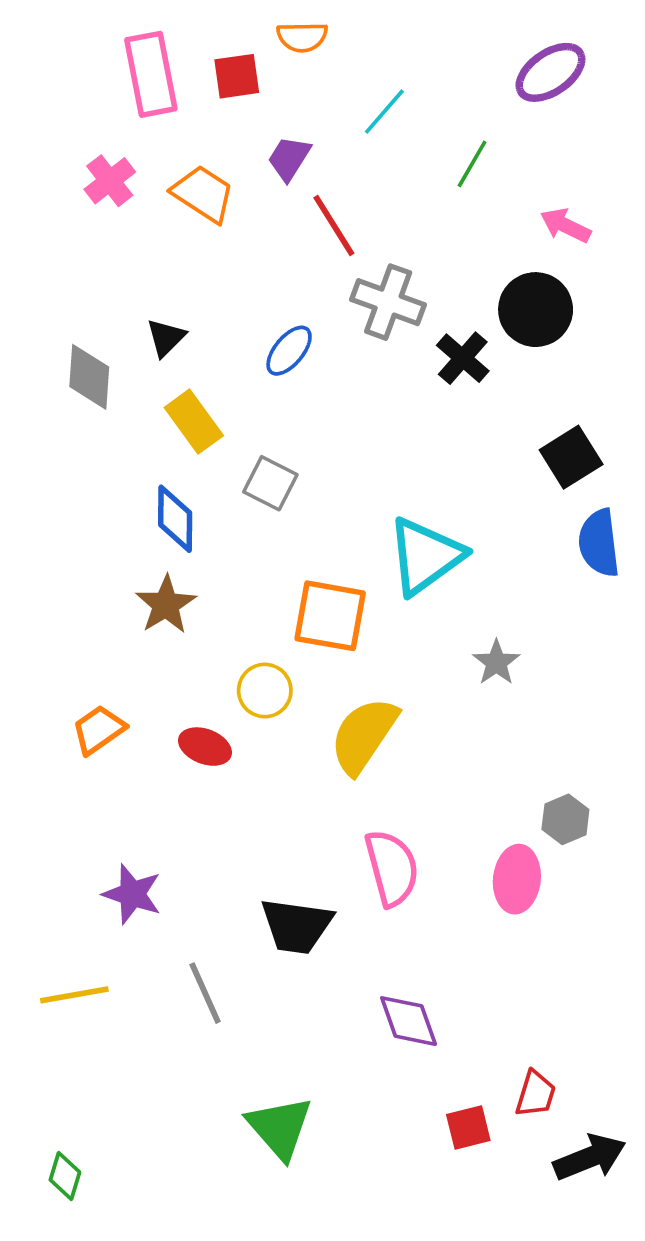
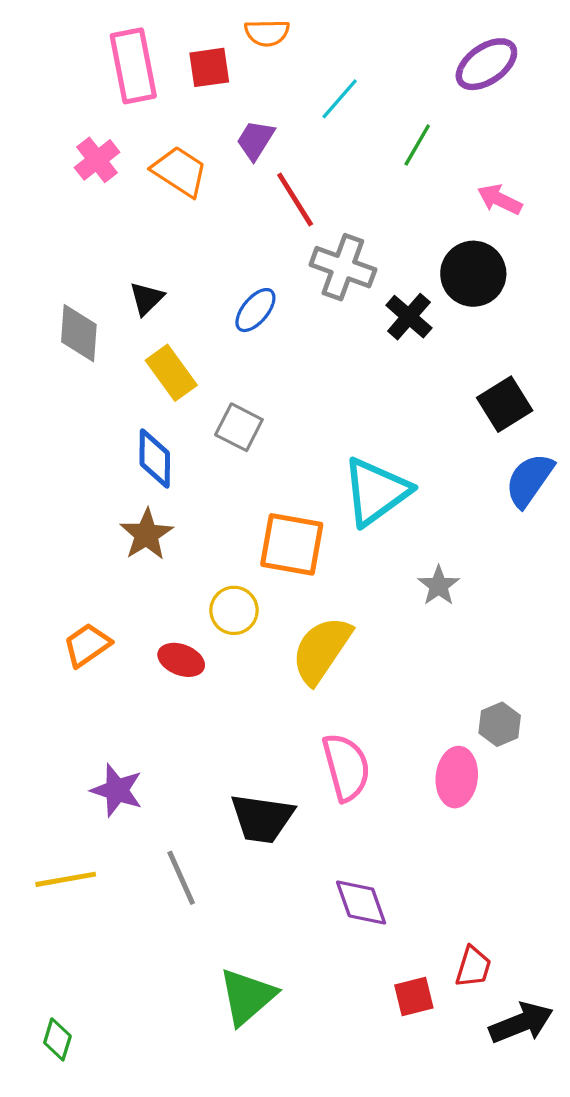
blue semicircle: (599, 543) -> (529, 480), turned 42
green triangle: (280, 1127) -> (247, 997), turned 30

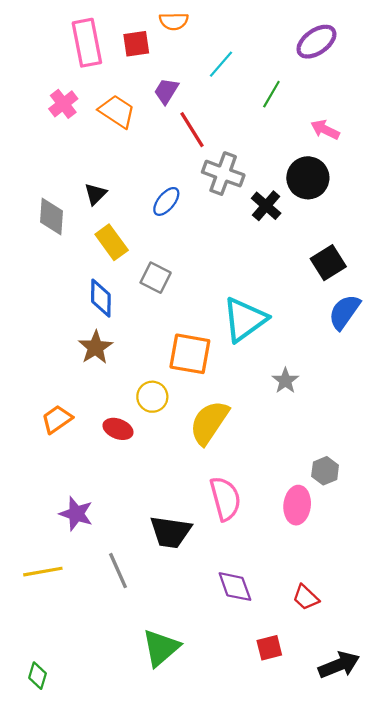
red trapezoid: (473, 967) -> (306, 597), moved, turned 116

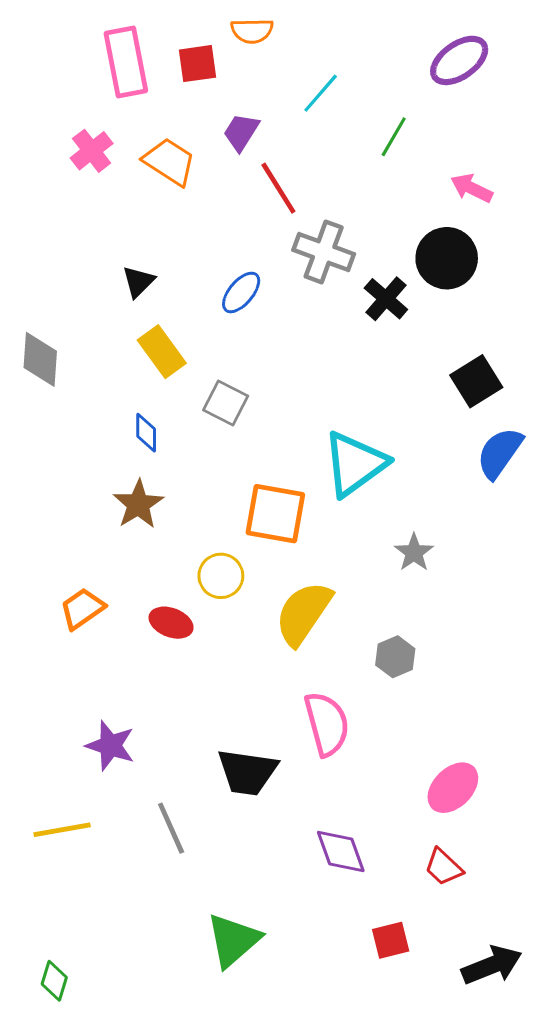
gray diamond: (51, 216) -> (40, 359), moved
blue diamond: (101, 298) -> (146, 433), size x0.7
gray hexagon: (325, 471) -> (395, 657), moved
pink ellipse: (297, 505) -> (453, 788), moved, turned 39

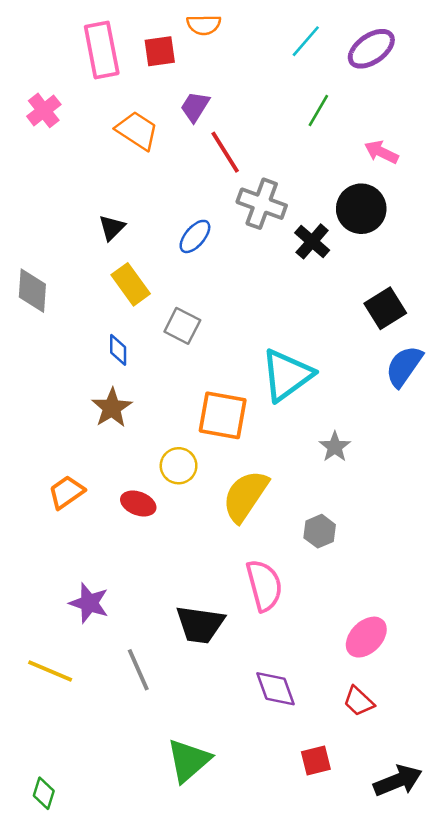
cyan line: (321, 93) -> (306, 41), moved
pink cross: (92, 151) -> (44, 110), moved
yellow line: (62, 830) -> (50, 671), turned 33

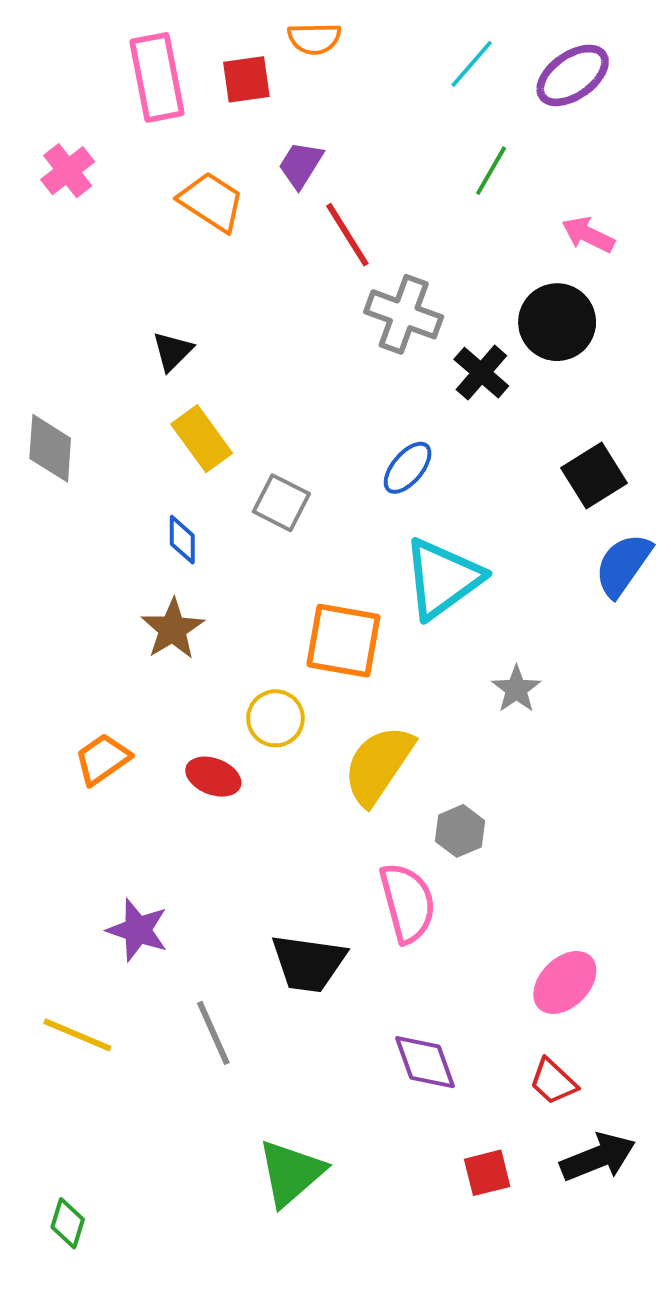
blue ellipse: (195, 236) -> (408, 468), moved
gray hexagon: (320, 531) -> (460, 831), moved
black arrow: (398, 781) -> (598, 1157), moved

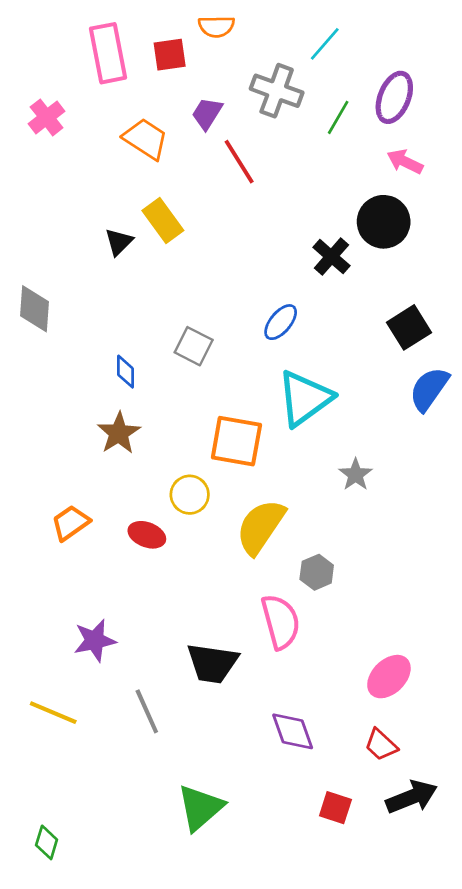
purple ellipse: (573, 75) -> (394, 97), moved, turned -33
gray cross: (404, 314) -> (277, 91), moved
yellow rectangle: (202, 439) -> (163, 220), moved
purple star: (138, 930) -> (95, 640), turned -30
red square: (487, 1173) -> (335, 808), turned 32

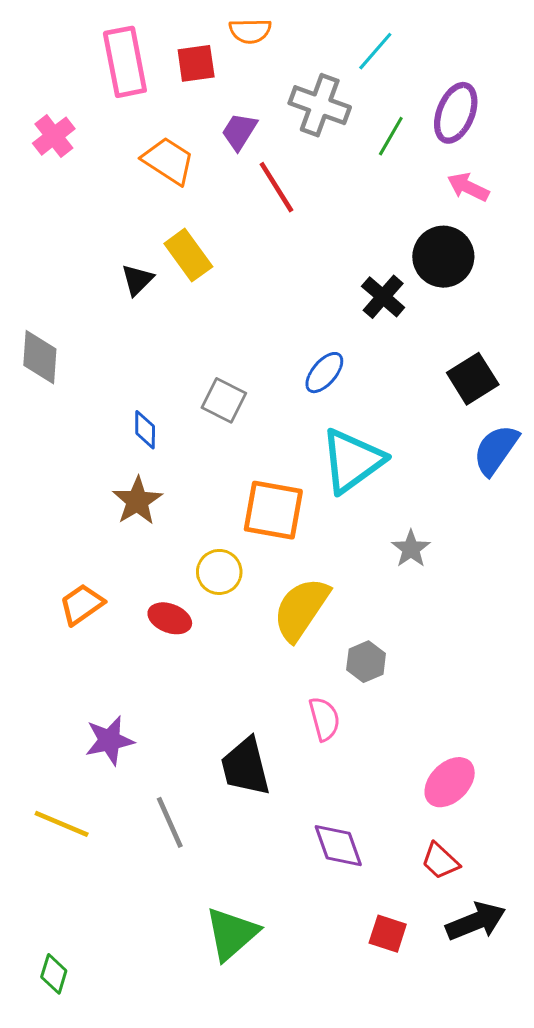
pink semicircle: (281, 622) -> (324, 719), size x0.7
black trapezoid: (212, 663) -> (245, 767), turned 68

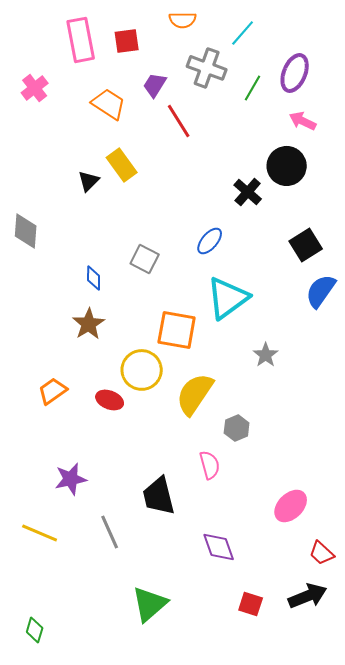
orange semicircle: (250, 31) -> (183, 20), moved
yellow circle: (219, 572) -> (142, 370), size x1.4
red trapezoid: (440, 861) -> (322, 553), moved

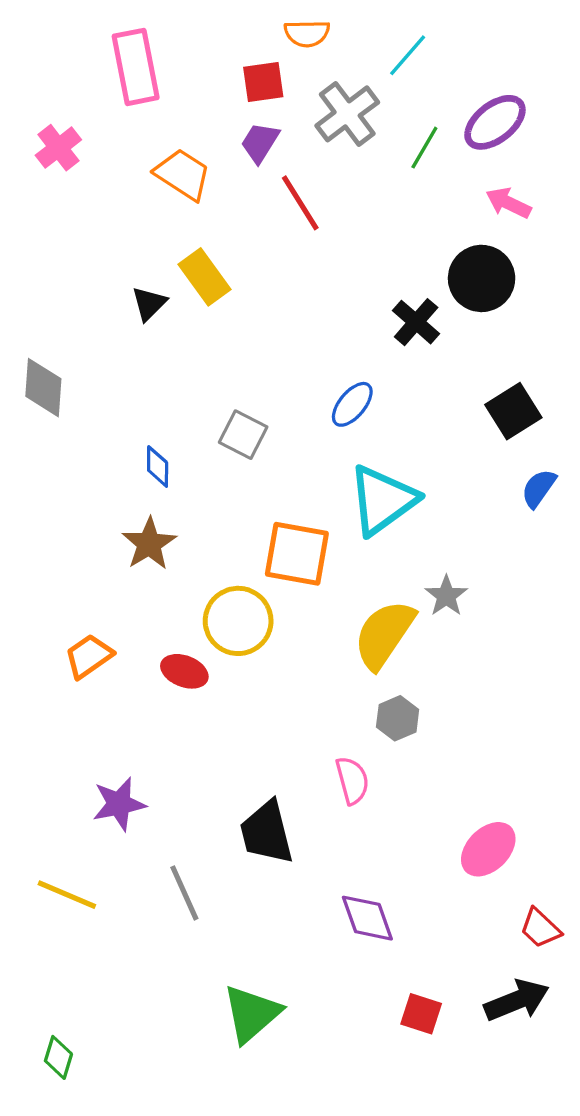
red square: (127, 41) -> (263, 82), moved
gray cross: (207, 68) -> (347, 114), turned 33
purple ellipse: (295, 73) -> (495, 122), turned 30
blue semicircle: (321, 291) -> (539, 488), size x0.7
yellow semicircle: (195, 394) -> (384, 634), moved

